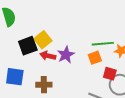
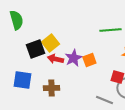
green line: (103, 44) -> (110, 30), moved
orange square: (95, 58) -> (89, 60), moved

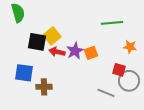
black square: (35, 49) -> (37, 42), turned 30
brown cross: (51, 88) -> (44, 87), moved

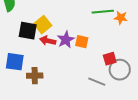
orange star: (130, 47) -> (121, 18), moved
orange square: (91, 53) -> (82, 42), turned 32
red square: (119, 70) -> (110, 59), turned -32

